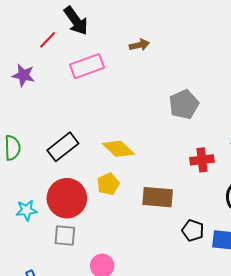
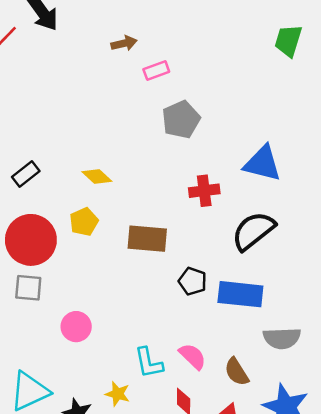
pink rectangle: (87, 66) -> (156, 70), moved, size x0.6
black rectangle: (63, 147) -> (26, 174), size x0.7
yellow diamond: (118, 149) -> (97, 177), size x0.7

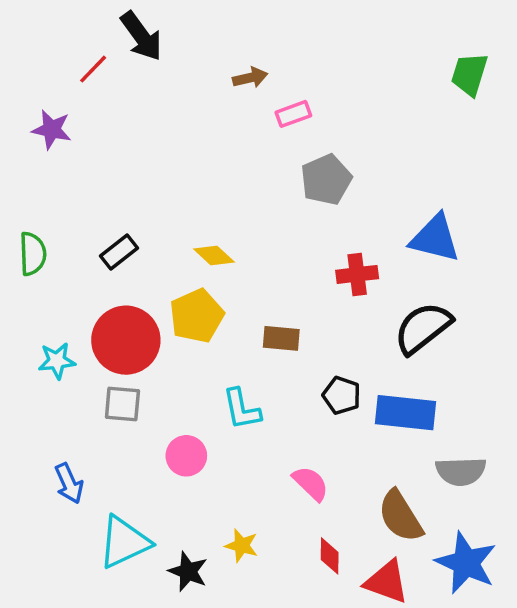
yellow pentagon: (84, 222) -> (197, 316), size x1.4
brown rectangle: (147, 239) -> (281, 338), size x0.7
pink semicircle: (193, 356) -> (311, 483), moved
cyan L-shape: (149, 363) -> (242, 409), moved
brown semicircle: (237, 372) -> (400, 516), size x1.4

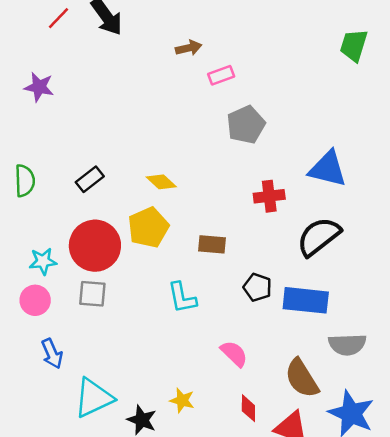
red line: (93, 69) -> (59, 18), moved
pink circle: (186, 456) -> (35, 300), moved

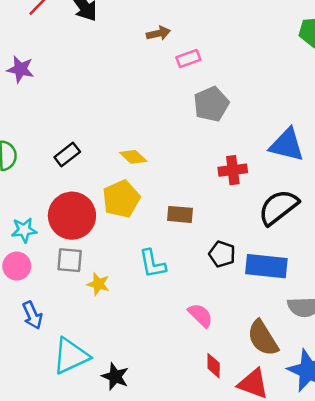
yellow star: (182, 400) -> (98, 284), moved

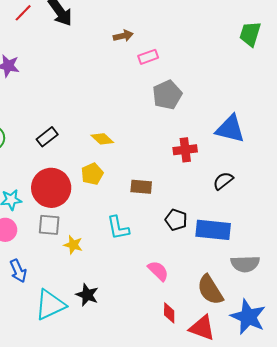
yellow pentagon: (121, 199) -> (92, 174), size x0.7
black semicircle: (278, 207) -> (223, 181), size x0.6
black star: (115, 376) -> (87, 295), moved

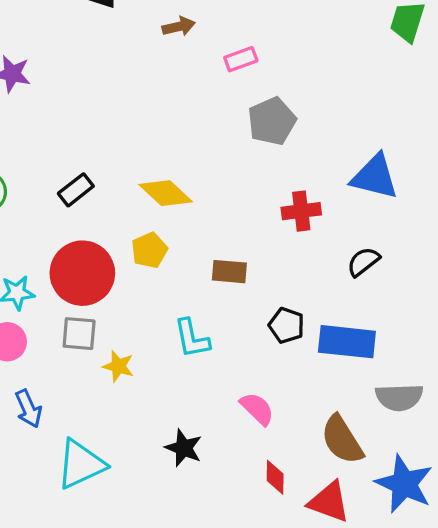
brown arrow: (123, 36) -> (179, 27), moved
yellow diamond: (102, 139) -> (166, 193), size x1.4
black star: (87, 295) -> (184, 448), moved

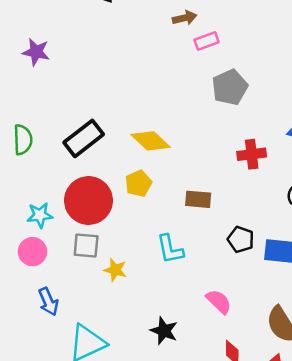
brown arrow: (179, 27) -> (185, 18), moved
black rectangle: (76, 190) -> (84, 138), size x1.5

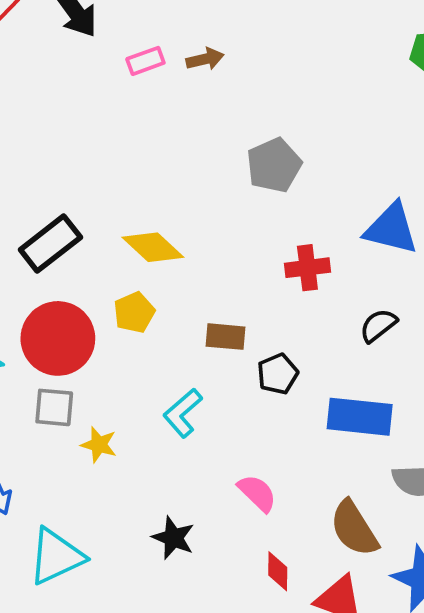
pink rectangle: (207, 41) -> (145, 61), moved
black pentagon: (241, 239) -> (278, 374), moved, turned 30
cyan L-shape: (170, 249) -> (183, 413), turned 60

